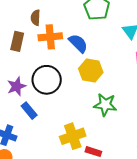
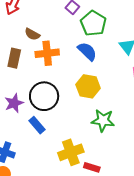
brown semicircle: (36, 18) -> (32, 34), turned -63
blue semicircle: (78, 43) -> (87, 51), moved
blue rectangle: (29, 111) -> (37, 125), moved

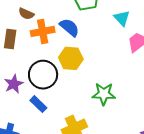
blue semicircle: (87, 51) -> (69, 27), moved
yellow hexagon: (88, 86) -> (71, 58), moved

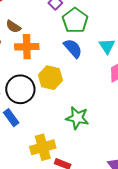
blue semicircle: (69, 27) -> (73, 48), moved

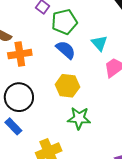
green pentagon: (75, 20) -> (64, 22), turned 30
yellow hexagon: (50, 78) -> (67, 86), moved

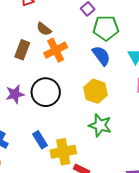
orange cross: (20, 54) -> (56, 50), turned -30
blue rectangle: (13, 126) -> (40, 140), moved

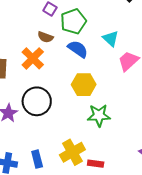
brown semicircle: (44, 29) -> (45, 37), moved
blue rectangle: (40, 140) -> (37, 159), moved, turned 36

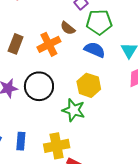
blue semicircle: (78, 49) -> (95, 50), turned -30
green star: (99, 115) -> (74, 110), moved

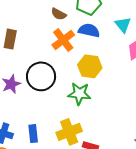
orange cross: (49, 44) -> (63, 40), moved

